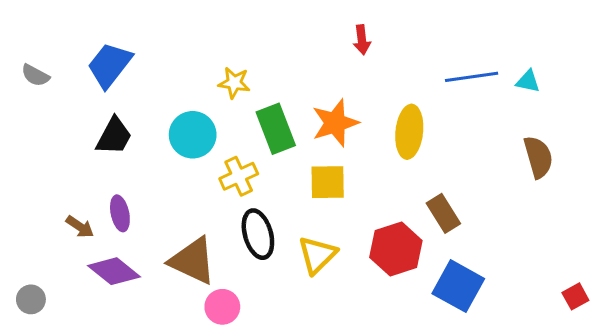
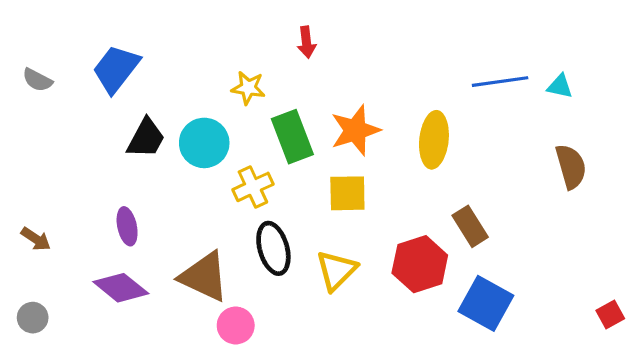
red arrow: (362, 40) -> (306, 42), moved
black trapezoid: (114, 136) -> (146, 138), moved
brown arrow: (80, 227) -> (36, 239), moved

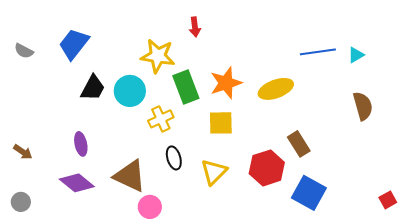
cyan triangle: (560, 86) -> (356, 55), turned -42
yellow star: (248, 88) -> (158, 56), size x1.6
yellow ellipse: (434, 140) -> (276, 89), turned 64
black ellipse: (273, 248) -> (174, 158), size x0.7

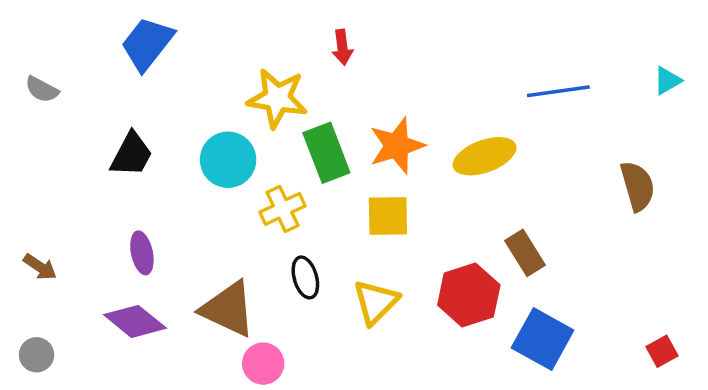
blue trapezoid: (74, 44) -> (147, 44), moved
cyan triangle: (356, 55) -> (667, 81), moved
black trapezoid: (93, 88) -> (131, 154), moved
red square: (388, 200) -> (662, 351), moved

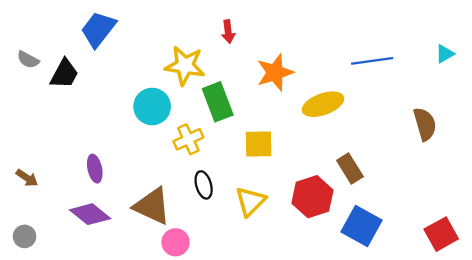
orange star: (397, 146) -> (275, 73), moved
black trapezoid: (131, 154) -> (64, 74), moved
red square: (662, 351) -> (441, 234), size x1.6

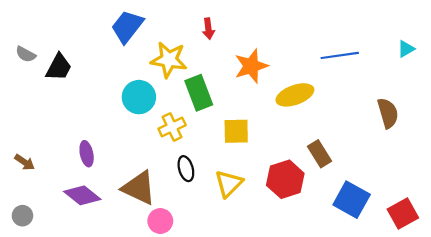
blue trapezoid: (98, 29) -> (127, 27), moved
blue square: (362, 226) -> (352, 200), moved

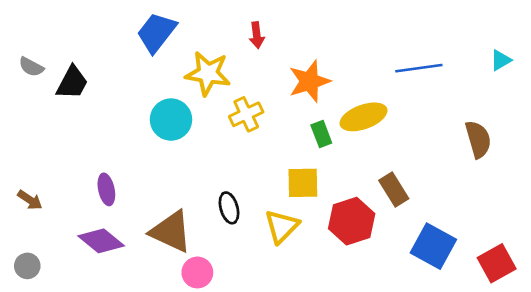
green rectangle: (199, 93) -> (321, 134), moved, size x0.6
yellow cross: (172, 127) -> (246, 114), moved
yellow square: (236, 131) -> (303, 183), moved

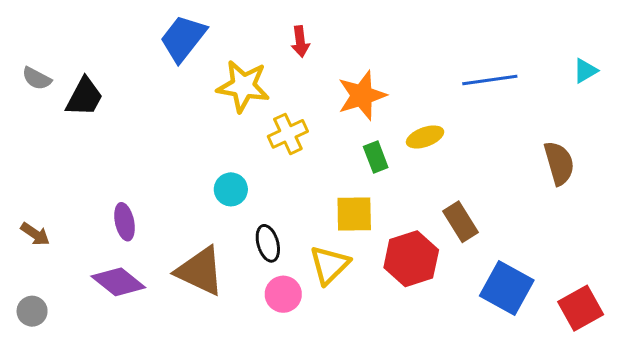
yellow ellipse: (363, 117) -> (425, 137), size x0.7
cyan circle: (171, 120) -> (231, 189), moved, size x0.7
pink circle: (197, 272) -> (283, 294), moved

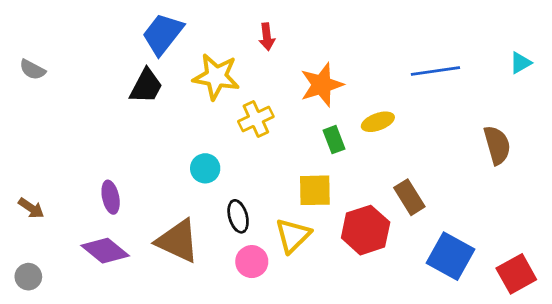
black trapezoid: (84, 97) -> (146, 86), moved

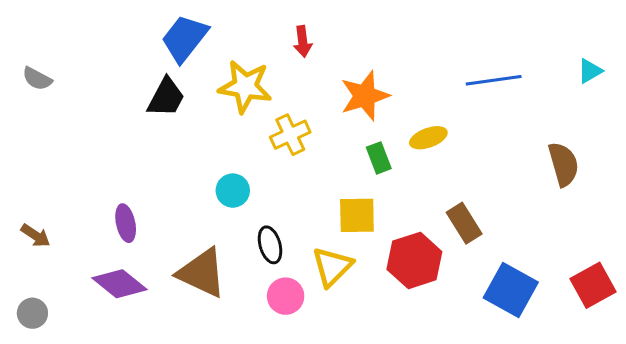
red square: (516, 274) -> (593, 285), moved

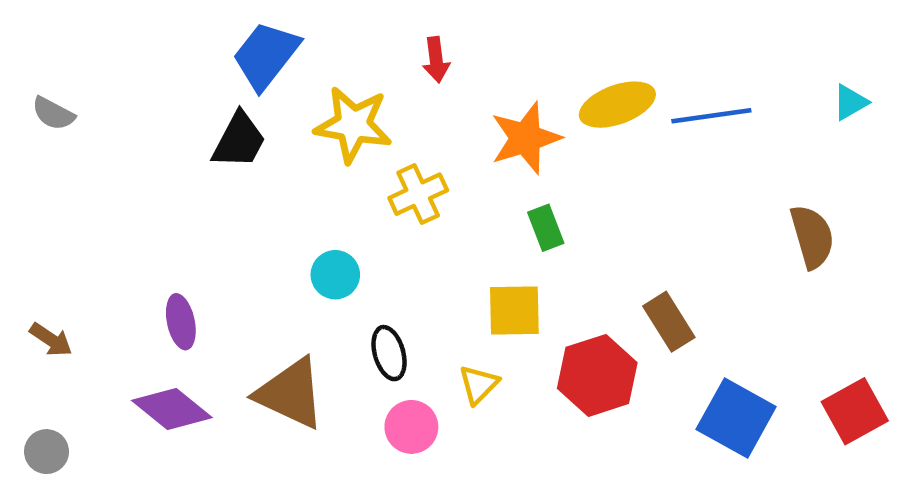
yellow ellipse: (428, 138) -> (617, 105), moved, size x1.4
yellow triangle: (332, 267) -> (479, 384), size x0.7

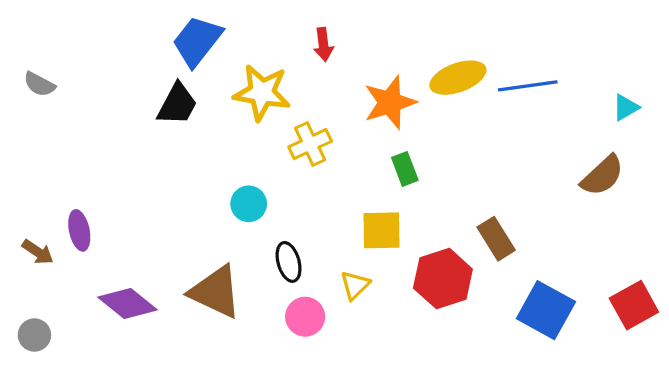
cyan triangle: (850, 102) -> (626, 107), moved
brown semicircle: (812, 237) -> (602, 176), turned 63
purple ellipse: (181, 322) -> (79, 230), moved

